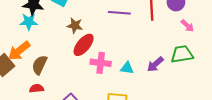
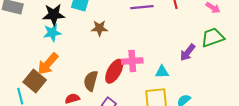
red ellipse: (84, 45) -> (114, 71), moved
brown semicircle: (40, 65) -> (91, 81), moved
cyan triangle: (127, 68) -> (162, 72), moved

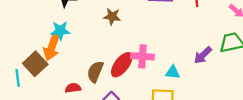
cyan star: (52, 33) -> (60, 31), moved
orange arrow: (48, 64) -> (52, 47), turned -30

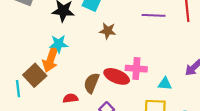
red ellipse: (122, 65) -> (117, 76), turned 75

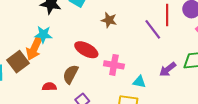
purple line: (154, 15) -> (153, 29), moved, turned 45
brown star: (108, 31) -> (109, 20), moved
red ellipse: (117, 76) -> (86, 50), moved

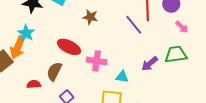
cyan star: (43, 34) -> (26, 33), turned 30

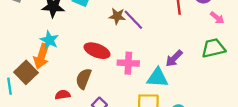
purple line: (134, 25) -> (133, 20), moved
purple arrow: (150, 64) -> (174, 58), moved
cyan triangle: (122, 77) -> (157, 78), size x1.5

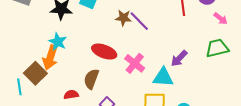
pink cross: (128, 63) -> (135, 63), turned 36

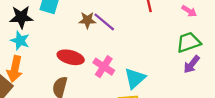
cyan star: (58, 42) -> (20, 41), moved
purple arrow: (179, 58) -> (192, 64), moved
cyan triangle: (163, 77) -> (135, 78), turned -40

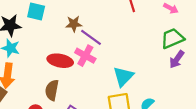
purple line: (104, 22) -> (91, 37), moved
pink cross: (104, 67) -> (85, 56), moved

